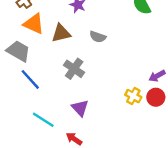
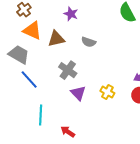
yellow cross: (133, 96) -> (107, 92), moved
purple triangle: (80, 108) -> (78, 93), moved
cyan line: (43, 120) -> (41, 115), turned 60

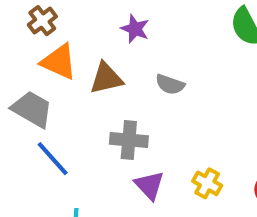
gray cross: (68, 70) -> (129, 140), turned -30

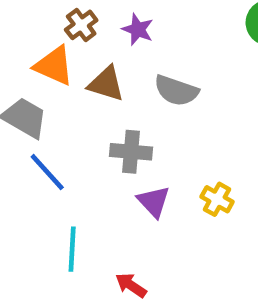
brown cross: (42, 21) -> (81, 25), moved
brown triangle: (106, 78) -> (106, 84), turned 30
gray semicircle: (170, 84) -> (176, 91), size x1.4

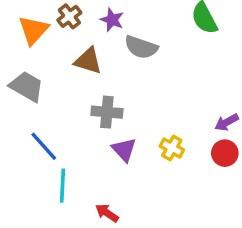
orange triangle: (54, 66) -> (33, 30), moved, turned 48
gray semicircle: (176, 91) -> (141, 47), moved
blue line: (47, 172) -> (44, 146), moved

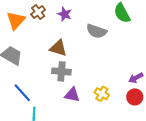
gray semicircle: (141, 47) -> (97, 31), moved
brown triangle: (88, 61) -> (58, 48), moved
purple triangle: (124, 150) -> (72, 95), turned -35

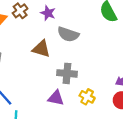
gray semicircle: (97, 31) -> (68, 34), moved
gray cross: (61, 71) -> (67, 73), moved

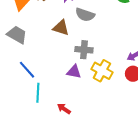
yellow cross: (87, 97) -> (102, 71), size x1.5

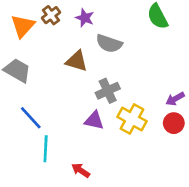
gray cross: (84, 50) -> (108, 91), turned -30

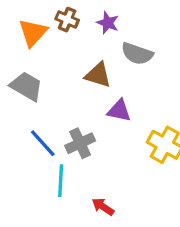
brown cross: (51, 15) -> (67, 20), turned -30
gray cross: (108, 91) -> (80, 143), moved
purple triangle: (94, 120) -> (119, 111), moved

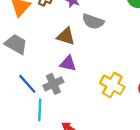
purple triangle: (119, 111) -> (68, 63), moved

